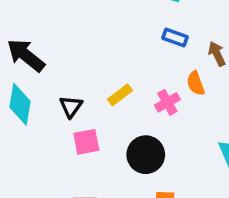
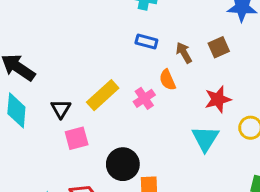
yellow rectangle: (120, 95) -> (103, 95), size x1.5
black circle: (146, 155) -> (123, 164), moved

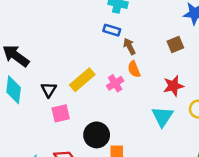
blue rectangle: (146, 42) -> (112, 30), moved
brown arrow: (184, 53) -> (129, 46), moved

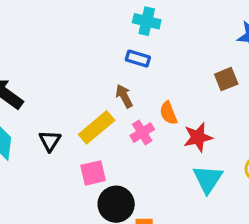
brown arrow: (129, 46) -> (124, 96), moved
red star: (173, 86) -> (198, 137), moved
pink square: (61, 113) -> (93, 173), moved

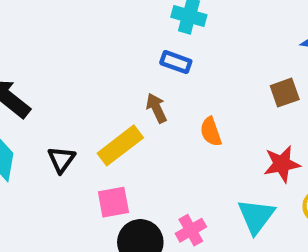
pink cross: (142, 133) -> (191, 230), moved
red star: (198, 137) -> (282, 164), moved

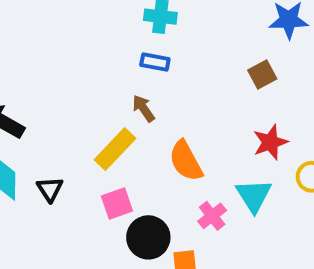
orange semicircle: (211, 132) -> (186, 161), moved, size x1.5
black triangle: (61, 160) -> (50, 189), moved
pink cross: (191, 230) -> (212, 216), moved

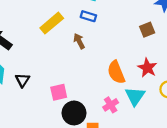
red star: (270, 142) -> (147, 68), turned -30
yellow rectangle: (115, 149) -> (52, 23), moved
orange semicircle: (186, 161) -> (116, 72), moved

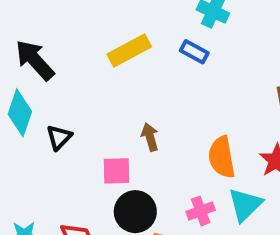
brown arrow: (79, 41) -> (150, 137), moved

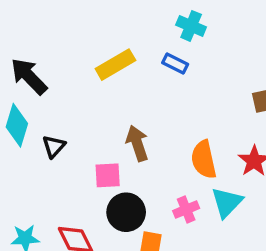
brown arrow: (150, 137) -> (137, 143), size x1.4

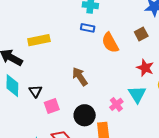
yellow rectangle: (115, 65) -> (39, 40), moved, turned 35
orange semicircle: (204, 160) -> (110, 43), moved
pink square: (108, 175) -> (52, 106), moved

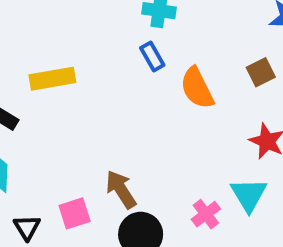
blue rectangle: (88, 28) -> (152, 56), turned 48
brown arrow: (80, 77) -> (121, 189), moved
black triangle: (35, 91) -> (27, 227), moved

